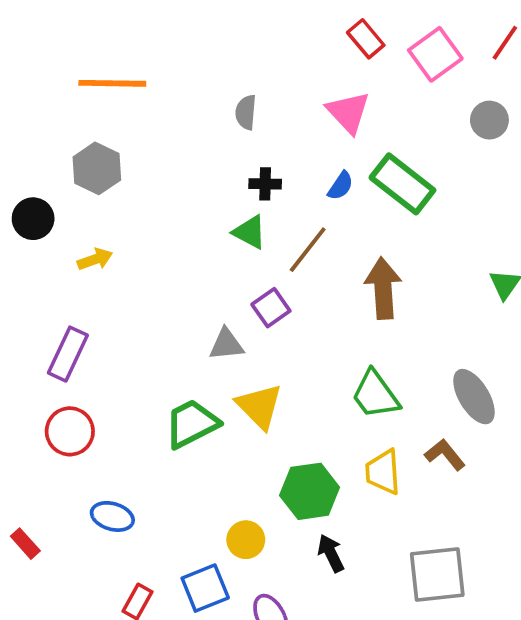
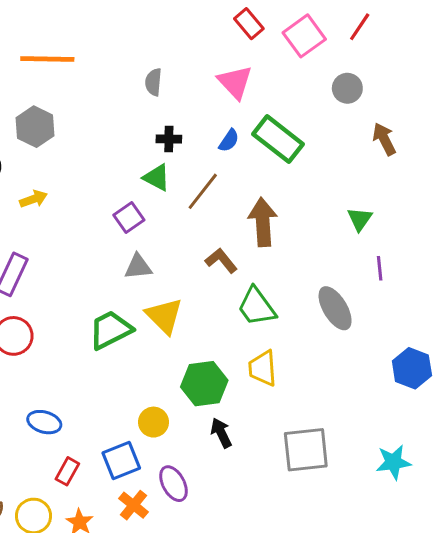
purple square: (271, 308) -> (129, 217), moved
brown L-shape: (445, 455) -> (221, 261), moved
blue ellipse: (112, 516) -> (44, 422), moved

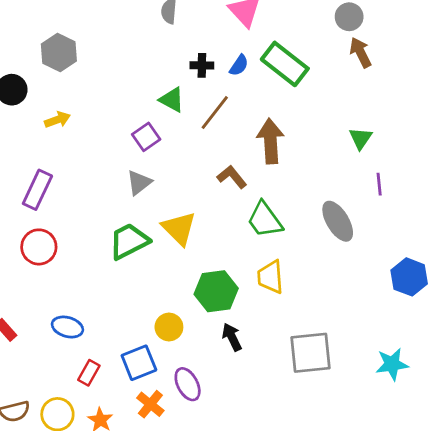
black cross: (169, 139) -> (202, 65), moved
brown arrow: (384, 139) -> (361, 52), moved
gray triangle: (138, 267) -> (139, 183), moved, turned -32

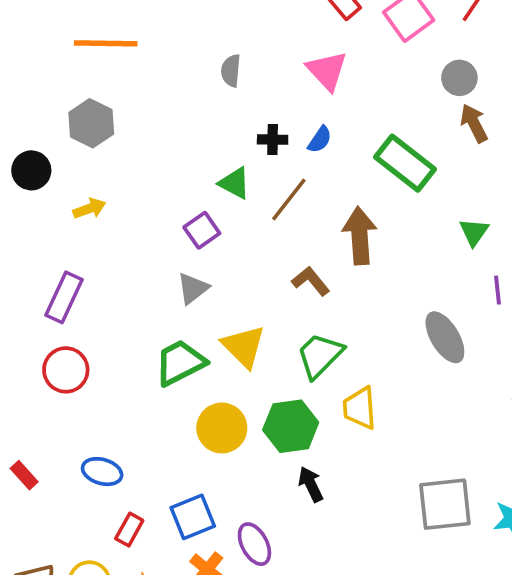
green rectangle: (285, 64) -> (405, 163), moved
green trapezoid: (265, 220) -> (320, 355), moved, turned 81
yellow circle: (169, 327) -> (222, 428), moved, size x1.4
gray square: (310, 353) -> (445, 504), moved

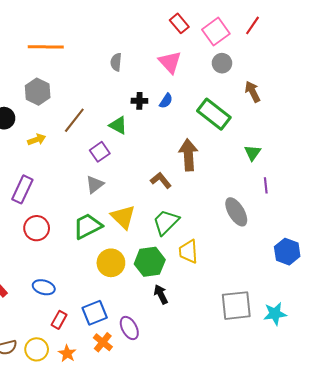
gray circle: (459, 78) -> (222, 63), moved
brown line: (289, 199) -> (74, 120), moved
red circle: (66, 370) -> (37, 228), moved

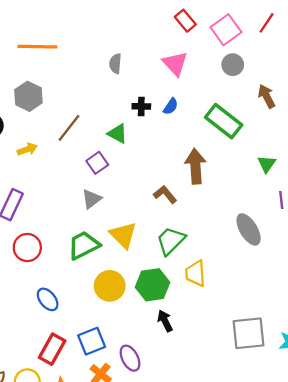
blue ellipse: (44, 287) -> (48, 299), moved, turned 35
red rectangle: (59, 320) -> (52, 349), size x1.5

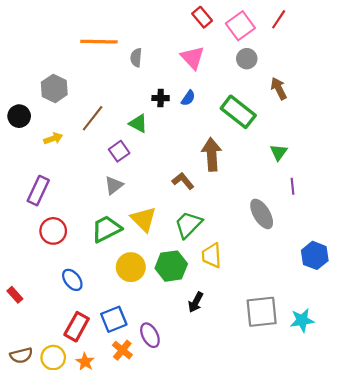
orange line: (37, 47) -> (99, 42), moved
black arrow: (165, 321) -> (196, 302), moved, turned -126

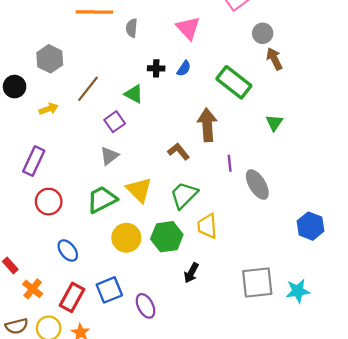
gray circle: (247, 59) -> (263, 33), moved
purple line: (292, 186) -> (230, 163), moved
orange cross: (122, 350) -> (33, 289), moved

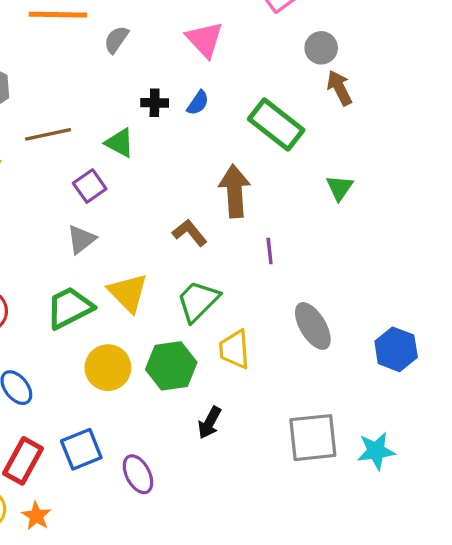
gray semicircle: (132, 28) -> (116, 40), turned 30
brown line: (88, 89) -> (48, 134), turned 40
gray ellipse: (257, 185) -> (313, 326), moved

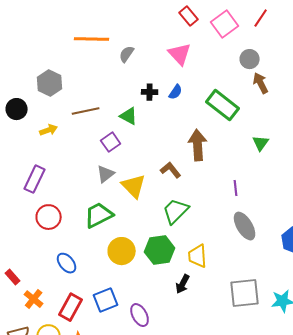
purple line: (270, 251) -> (236, 188), moved
yellow triangle: (128, 293) -> (134, 186), moved
yellow trapezoid: (235, 349) -> (198, 256), moved

